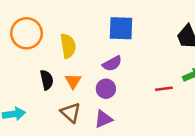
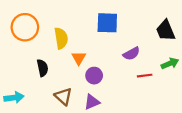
purple semicircle: (112, 64) -> (131, 54), moved
orange triangle: (73, 81) -> (79, 58), moved

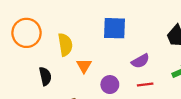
purple circle: (94, 76) -> (110, 85), moved
red line: (145, 76) -> (145, 85), moved

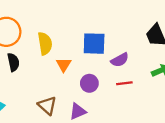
blue square: (115, 28) -> (94, 44), moved
black semicircle: (45, 76) -> (13, 62), moved

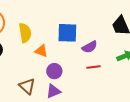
orange triangle: (64, 65) -> (41, 51), turned -40
purple circle: (89, 83) -> (54, 71), moved

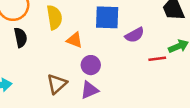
red line: (94, 67) -> (157, 59), moved
brown triangle: (27, 86) -> (57, 84), turned 36

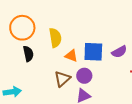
blue square: (107, 17) -> (93, 52), moved
brown triangle: (57, 84) -> (62, 79), moved

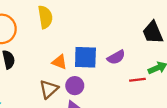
yellow semicircle: (55, 38) -> (45, 17), moved

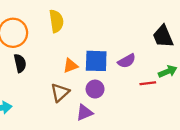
orange triangle: (59, 62) -> (70, 66), turned -42
purple circle: (75, 86) -> (95, 89), moved

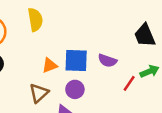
purple semicircle: (127, 61) -> (107, 61), turned 48
red line: (148, 83) -> (129, 83), turned -49

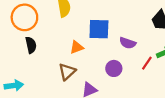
blue square: (76, 61) -> (99, 29), moved
purple circle: (75, 89) -> (114, 68), moved

